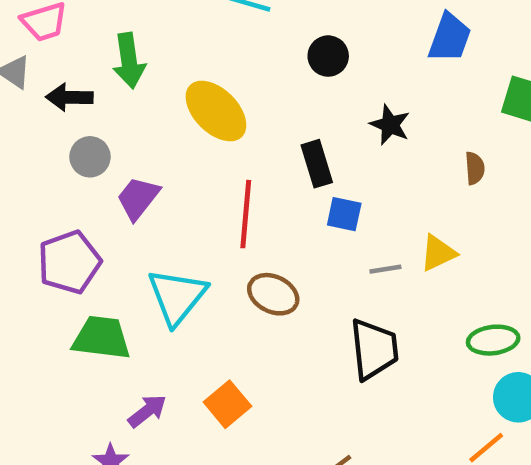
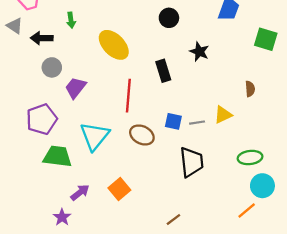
green arrow: (129, 61) -> (71, 20), size x0.6
brown semicircle: (475, 168) -> (250, 89), moved
blue square: (344, 214) -> (173, 121), moved

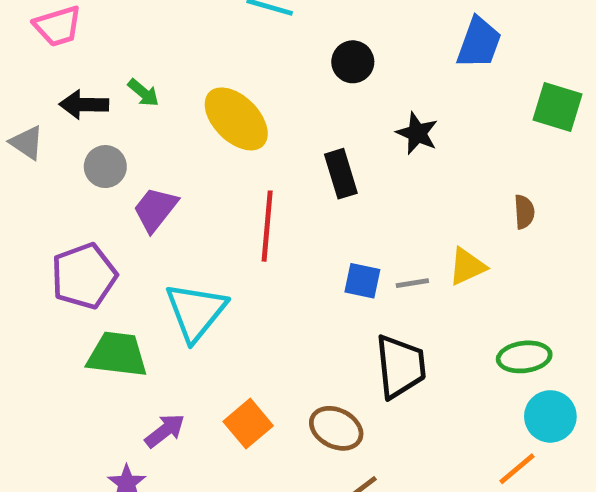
green arrow: (71, 20) -> (143, 93), moved, turned -42
gray triangle: (15, 26) -> (27, 143), moved
brown ellipse: (142, 135) -> (336, 428), moved

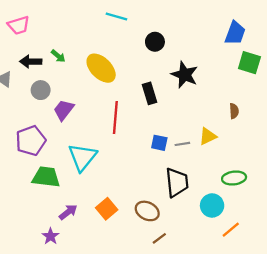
blue trapezoid: (479, 43) -> (235, 33), moved
black star: (417, 133) -> (185, 75), size x1.4
cyan circle: (550, 416) -> (212, 205), moved

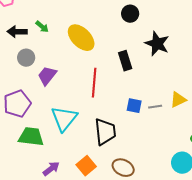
black trapezoid: (177, 182) -> (105, 132), moved

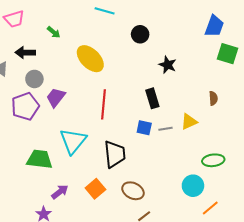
green arrow: (42, 27) -> (54, 32), moved
black star: (157, 44) -> (168, 65), size x0.7
black rectangle: (125, 61) -> (152, 98), moved
purple pentagon: (17, 104) -> (25, 106), moved

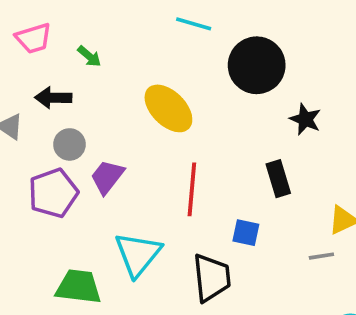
green arrow: (54, 32) -> (89, 56), moved
black circle: (140, 34) -> (257, 65), size x1.8
blue square: (144, 128) -> (246, 233), moved
gray line: (166, 129) -> (321, 256), moved

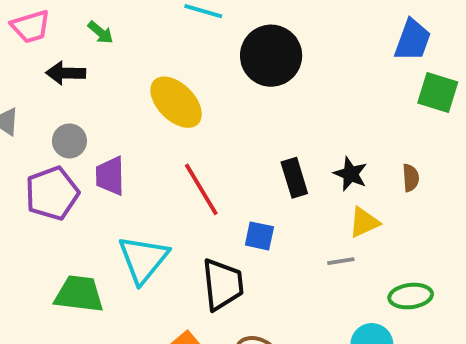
green arrow: (89, 56) -> (100, 32), moved
black arrow: (53, 98) -> (66, 73), moved
black star: (305, 119) -> (351, 174), moved
purple trapezoid: (107, 177) -> (110, 176), turned -39
red line: (192, 189) -> (201, 189), turned -36

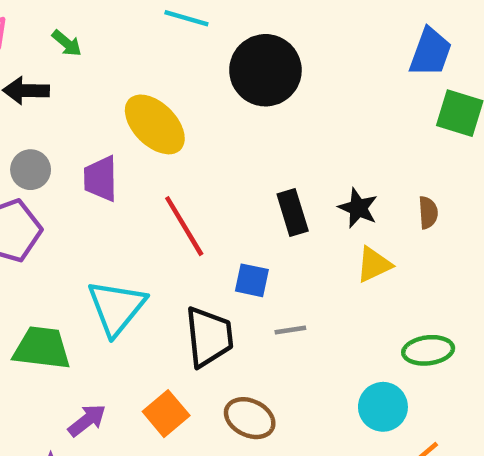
purple trapezoid: (110, 176) -> (101, 179), moved
gray line: (341, 261) -> (290, 330), moved

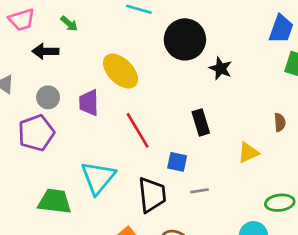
black star: (358, 208) -> (221, 68), moved

